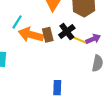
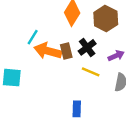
yellow line: (79, 40) -> (91, 72), moved

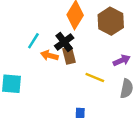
black cross: (87, 47) -> (64, 42), moved
orange arrow: (48, 51) -> (49, 55), size x0.6

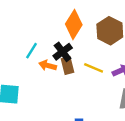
yellow line: (95, 78) -> (94, 68), moved

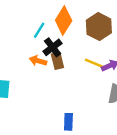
cyan line: (31, 51) -> (39, 30), moved
yellow line: (94, 68) -> (94, 63), moved

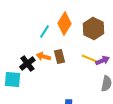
black cross: (53, 47) -> (27, 64), moved

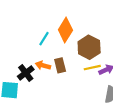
brown hexagon: (93, 28) -> (89, 47), moved
yellow line: (89, 58) -> (92, 68), turned -35

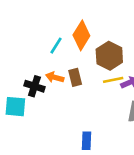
black cross: (26, 73) -> (34, 86), turned -35

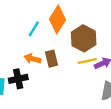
black cross: (34, 86) -> (18, 79), moved, turned -30

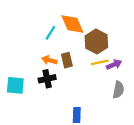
orange diamond: (58, 19) -> (72, 24), turned -55
black cross: (18, 79) -> (47, 79), moved

